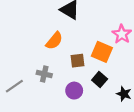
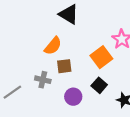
orange square: (102, 52) -> (101, 57), turned 30
brown square: (77, 61) -> (64, 66), moved

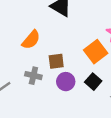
orange semicircle: (53, 46) -> (31, 40), moved
purple circle: (73, 97) -> (66, 82), moved

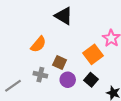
brown square: (56, 61) -> (60, 63), turned 32

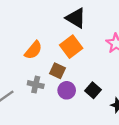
black triangle: (64, 16) -> (76, 18), moved
orange square: (93, 54) -> (71, 47), moved

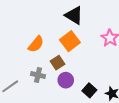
brown square: (57, 71) -> (58, 63), turned 32
black square: (93, 90) -> (89, 90), moved

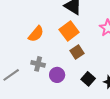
brown square: (58, 63) -> (77, 52), moved
purple circle: (66, 80) -> (57, 75), moved

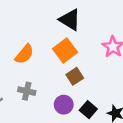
purple circle: (57, 75) -> (64, 105), moved

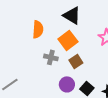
orange semicircle: (24, 54) -> (38, 29), moved, turned -36
gray cross: (27, 91) -> (51, 57), moved

